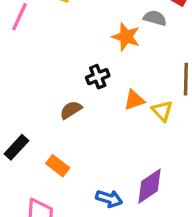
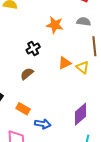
gray semicircle: (155, 18) -> (84, 22), moved
black cross: (98, 77) -> (33, 49), moved
blue arrow: (109, 199) -> (43, 124), moved

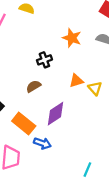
orange rectangle: (23, 109) -> (24, 124), size x1.5
purple diamond: (81, 114) -> (55, 114), moved

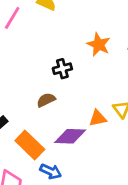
orange triangle: (76, 81) -> (98, 118), moved
purple diamond: (55, 114) -> (70, 136), turned 30

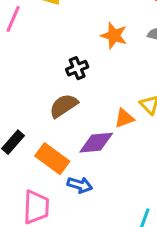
brown semicircle: (46, 100) -> (64, 106), size x1.4

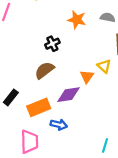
orange triangle: (124, 118) -> (87, 77), turned -32
orange rectangle: (52, 159) -> (39, 107), turned -55

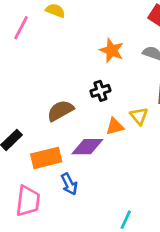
black cross: (52, 44) -> (100, 91), moved
orange triangle: (87, 77) -> (115, 126), turned 32
blue arrow: (59, 125) -> (69, 184), turned 42

